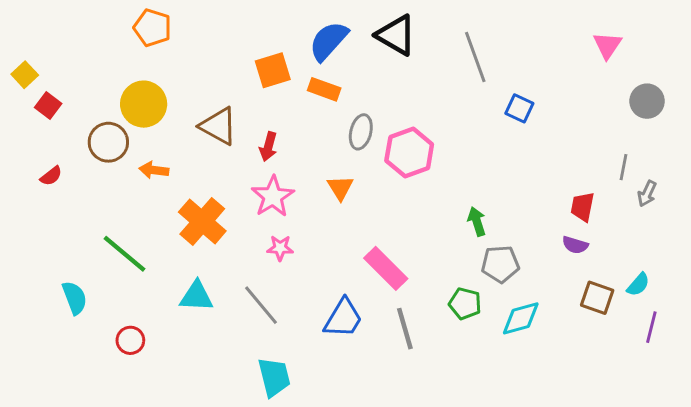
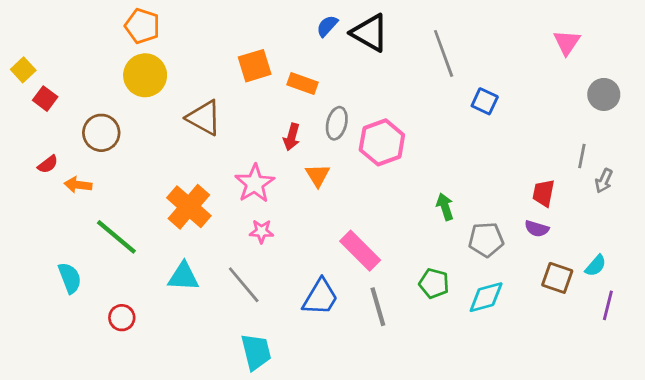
blue semicircle: (329, 41) -> (327, 26), moved, size x0.6
yellow circle: (144, 104) -> (145, 75), moved
red arrow: (268, 147) -> (292, 137), moved
orange arrow: (154, 170) -> (78, 185), moved
gray pentagon: (500, 264) -> (486, 240), moved

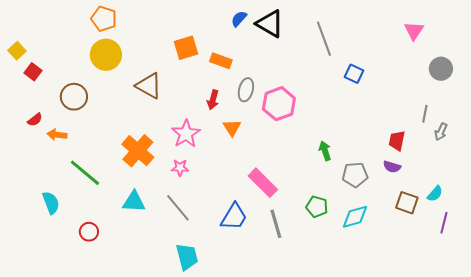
pink star: (261, 231) -> (180, 168), moved

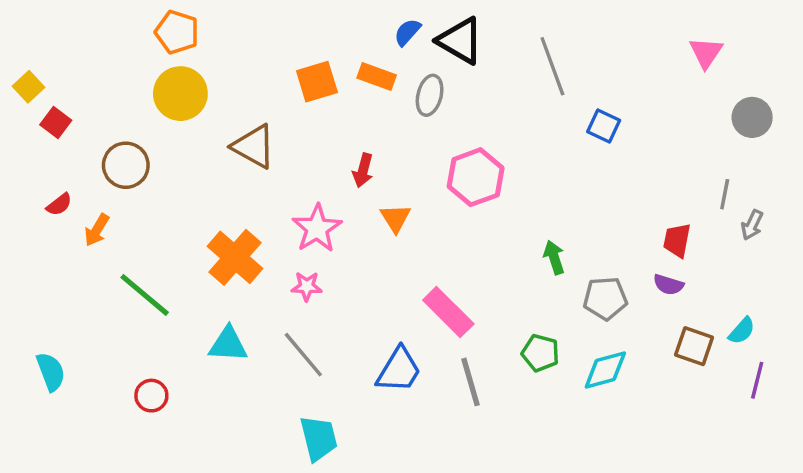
orange rectangle: (221, 61) -> (377, 76), moved
gray ellipse: (246, 90) -> (430, 95), moved
orange arrow: (57, 135) -> (97, 230), turned -66
cyan semicircle: (51, 203) -> (51, 372), moved

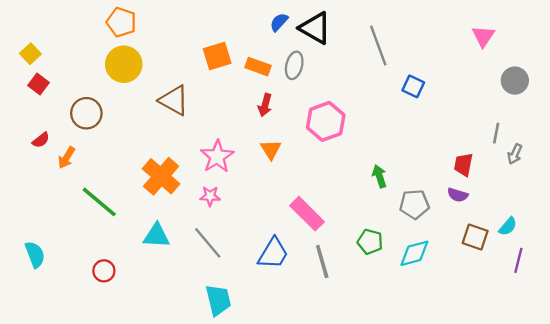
orange rectangle: (377, 76) -> (258, 67), moved
yellow square: (29, 87) -> (30, 54), moved
red arrow: (363, 170) -> (265, 105), moved

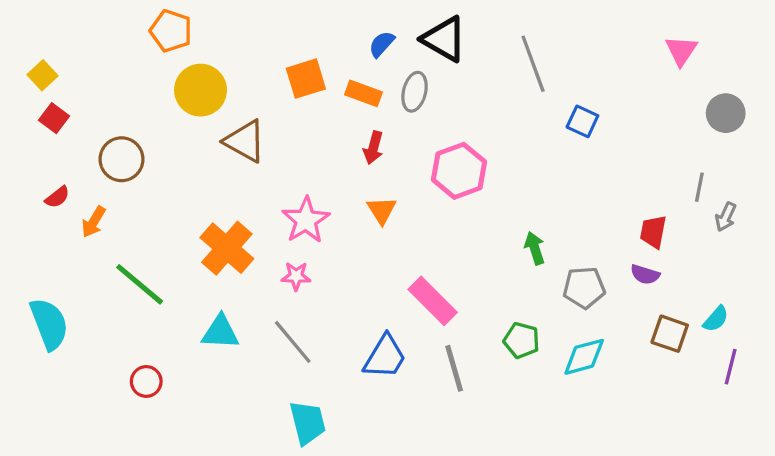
blue semicircle: (279, 22) -> (382, 44), moved
yellow circle: (124, 64) -> (201, 90), moved
cyan semicircle: (35, 254) -> (49, 324), moved, size x1.4

